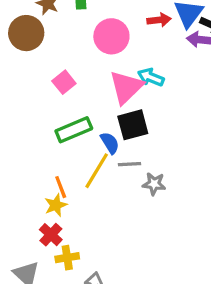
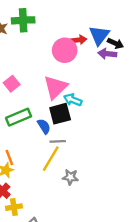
pink circle: (111, 36) -> (65, 50), moved
cyan arrow: (151, 77) -> (73, 100), moved
yellow line: (97, 171) -> (51, 159), moved
gray star: (154, 184) -> (70, 177), moved

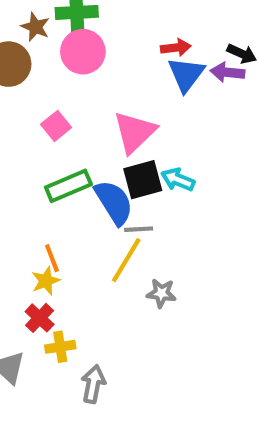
blue triangle: (99, 35) -> (186, 74), moved
pink circle: (65, 50) -> (83, 52), moved
cyan arrow: (73, 100) -> (178, 180), moved
blue semicircle: (44, 126) -> (114, 202), size x1.6

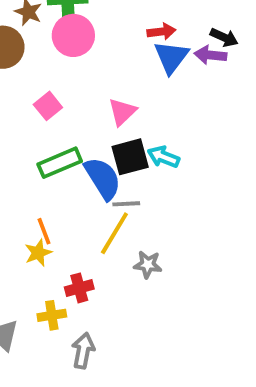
pink triangle: (135, 132) -> (122, 112), size x0.7
red cross: (40, 318) -> (79, 288), moved, turned 32

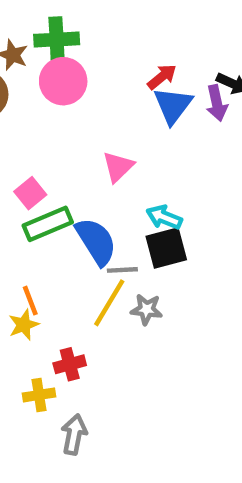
red arrow: (161, 32) -> (162, 77), turned -32
purple arrow: (210, 55) -> (217, 103), turned -108
pink square: (48, 106) -> (30, 193), moved
black square: (130, 157) -> (166, 248), moved
gray star: (148, 264) -> (147, 309), moved

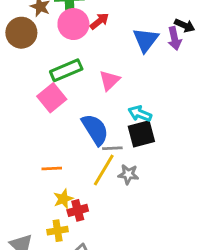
red arrow: (162, 77) -> (99, 21), moved
pink square: (30, 193) -> (52, 98), size x1.4
green rectangle: (48, 224) -> (66, 70), moved
orange line: (30, 301) -> (52, 169), turned -72
yellow star: (24, 325) -> (63, 199), moved

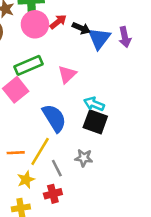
black arrow: (185, 25) -> (81, 28), moved
black square: (141, 134) -> (95, 122), turned 35
gray line: (112, 148) -> (57, 168), moved, turned 66
yellow line: (104, 170) -> (40, 151), moved
red cross: (78, 210) -> (53, 194), moved

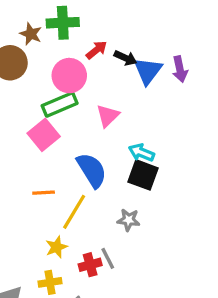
pink circle: (35, 24) -> (69, 76), moved
orange line: (16, 153) -> (44, 193), moved
gray line: (57, 168) -> (108, 258), moved

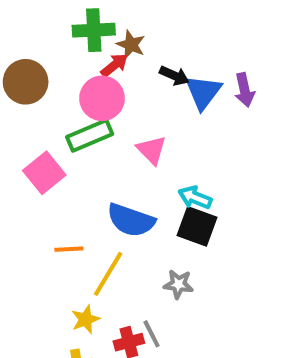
brown star: (31, 34) -> (131, 45), moved
red arrow: (97, 50) -> (114, 65), moved
pink triangle: (108, 116) -> (152, 150), turned -30
pink square: (44, 135) -> (44, 173), moved
blue semicircle: (92, 170) -> (131, 220), turned 141

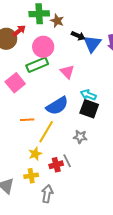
red arrow: (114, 65) -> (19, 31), moved
blue semicircle: (131, 220) -> (57, 106), turned -50

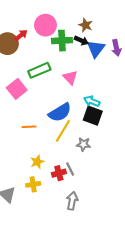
green cross: (39, 14) -> (62, 41), moved
brown star: (57, 21) -> (86, 25), moved
pink circle: (43, 47) -> (45, 25), moved
yellow line: (46, 132) -> (63, 131), moved
gray arrow: (47, 194) -> (72, 201), moved

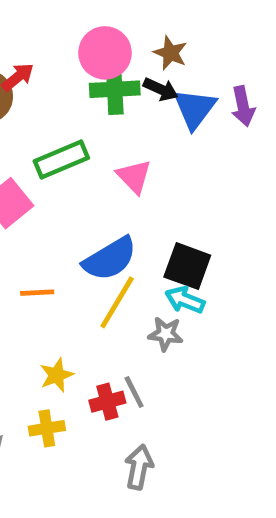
pink circle: (45, 25) -> (105, 53), moved
cyan arrow: (92, 101) -> (185, 300), moved

